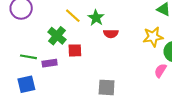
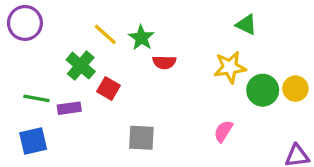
red square: (75, 50) -> (109, 89), turned 32
pink semicircle: (160, 71) -> (223, 131), moved
gray square: (107, 87) -> (141, 138), moved

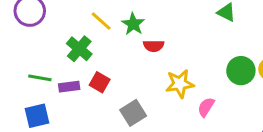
yellow star: (230, 67) -> (180, 84), moved
red square: (109, 89) -> (100, 82), moved
gray square: (141, 138) -> (133, 113), turned -35

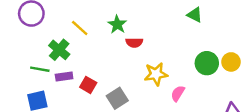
yellow line: (101, 21) -> (80, 28), moved
green cross: (79, 49) -> (59, 50), moved
red square: (100, 82) -> (88, 85), moved

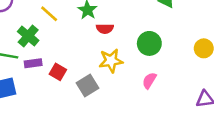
green circle: (207, 63) -> (149, 43), moved
yellow star: (156, 74) -> (111, 61), moved

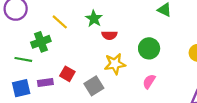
green cross: (28, 36) -> (41, 42), turned 30
purple rectangle: (33, 63) -> (45, 83), moved

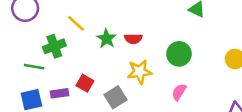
green star: (94, 19) -> (107, 39), moved

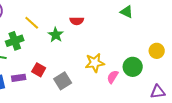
red semicircle: (133, 39) -> (77, 21), moved
green circle: (179, 54) -> (133, 67), moved
yellow star: (140, 72) -> (95, 63), moved

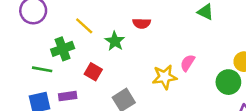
green circle: (133, 67) -> (228, 82), moved
red square: (39, 70) -> (93, 72), moved
pink semicircle: (113, 77) -> (188, 63), moved

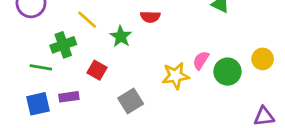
green circle: (228, 82) -> (227, 72), moved

